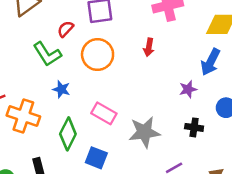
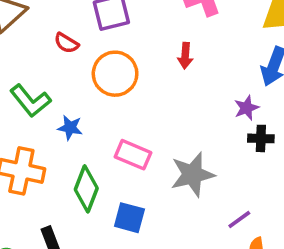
red semicircle: (66, 29) -> (66, 43), turned -96
green L-shape: (47, 54) -> (30, 101), moved
black cross: (194, 127) -> (261, 138), moved

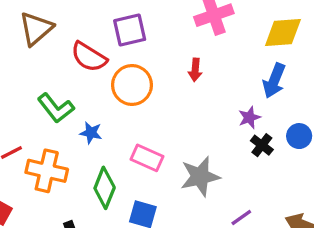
red semicircle: (66, 43) -> (89, 57), size x1.6
black cross: (261, 138) -> (262, 145), turned 35

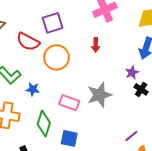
gray star: (200, 176) -> (99, 95), moved

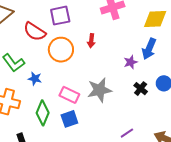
red arrow: (96, 45) -> (91, 41), moved
purple star: (132, 73) -> (131, 62), moved
blue square: (69, 138) -> (69, 119), moved, turned -36

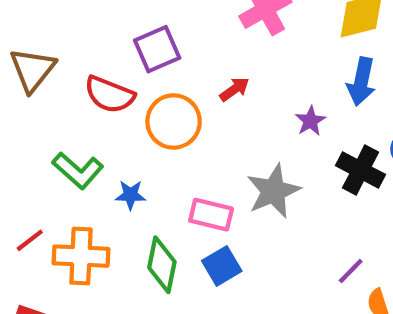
red arrow: (91, 41) -> (234, 89), turned -120
purple star: (131, 62) -> (310, 121), moved
black cross: (141, 89) -> (361, 170), size x1.5

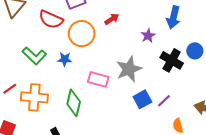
blue star: (130, 195) -> (65, 59), moved
blue square: (222, 266) -> (142, 99), moved
purple line: (351, 271) -> (164, 101), moved

